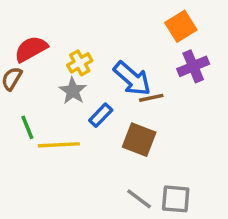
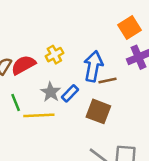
red semicircle: (31, 49) -> (23, 65), moved
blue arrow: (132, 79) -> (93, 66), turned -120
gray star: (73, 91) -> (51, 92), moved

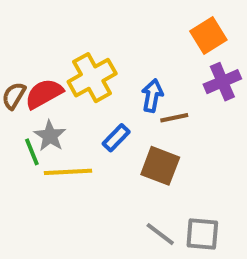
yellow cross: (54, 55) -> (92, 78), size x1.6
blue arrow: (93, 66) -> (152, 96), size x0.7
gray star: (51, 92) -> (50, 136), moved

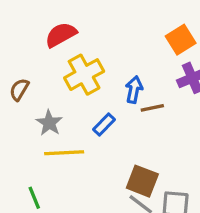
red semicircle: (44, 94) -> (61, 35), moved
green line: (32, 152) -> (34, 198), moved
brown square: (160, 166) -> (142, 181), moved

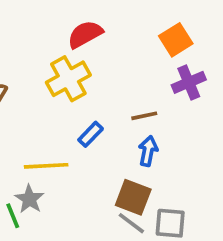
red semicircle: (61, 35) -> (85, 34), moved
blue arrow: (134, 90) -> (148, 151), moved
gray star: (49, 123) -> (29, 199), moved

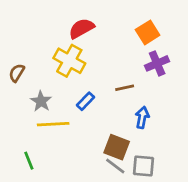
yellow cross: (68, 79) -> (69, 61), turned -32
blue arrow: (148, 151) -> (142, 117), moved
gray star: (29, 199) -> (41, 101), moved

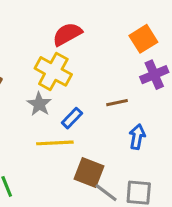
gray star: (41, 101) -> (39, 104), moved
yellow line: (53, 124) -> (55, 143), moved
brown square: (117, 147) -> (89, 172), moved

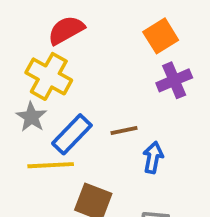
brown line: (117, 103) -> (124, 130), moved
blue rectangle: (72, 118) -> (72, 134), size x1.5

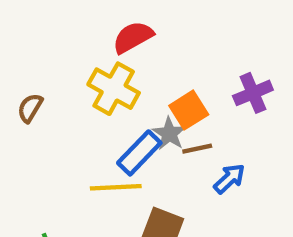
orange square: (161, 36) -> (189, 110), moved
gray star: (31, 117) -> (169, 134), moved
blue arrow: (153, 157) -> (229, 179), turned 36

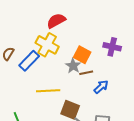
purple cross: (253, 93) -> (112, 47), turned 36
orange square: (189, 110) -> (82, 55), turned -30
blue rectangle: (139, 153) -> (29, 61), moved

